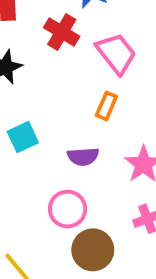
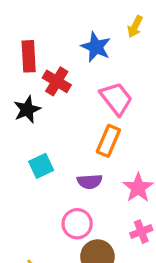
red cross: (62, 32) -> (57, 81), moved
orange rectangle: (106, 106) -> (108, 141), size x1.4

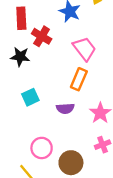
black star: (27, 110) -> (20, 57), turned 30
pink circle: (77, 224) -> (42, 148), moved

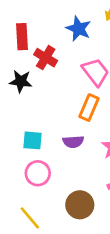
cyan square: (30, 97) -> (32, 140), moved, turned 30
pink circle: (42, 148) -> (38, 173), moved

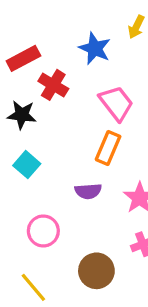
red rectangle: (22, 37) -> (23, 58), turned 65
cyan square: (32, 140) -> (27, 165), moved, turned 36

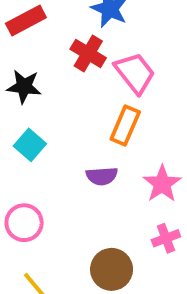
red cross: (53, 85) -> (88, 53), moved
pink circle: (43, 231) -> (24, 223), moved

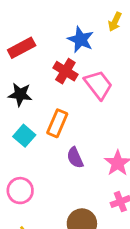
orange rectangle: (125, 125) -> (57, 123), moved
purple semicircle: (102, 176) -> (75, 158), turned 70

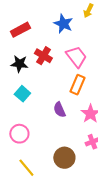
red cross: (65, 71) -> (43, 56), moved
orange rectangle: (57, 123) -> (77, 85), moved

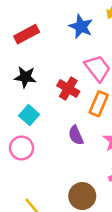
red cross: (43, 56) -> (68, 89), moved
pink circle: (19, 134) -> (22, 148), moved

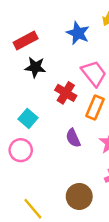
black star: (25, 77) -> (35, 67), moved

